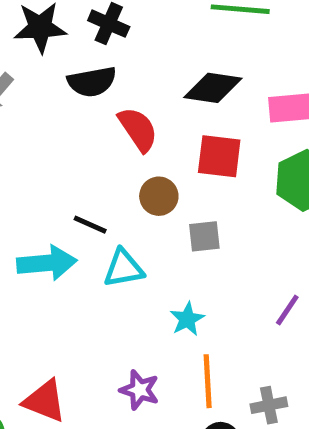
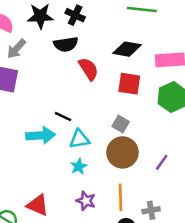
brown circle: (159, 196) -> (122, 152), moved, size x1.6
gray square: (204, 236) -> (121, 124), turned 35
cyan star: (187, 319) -> (79, 166), moved

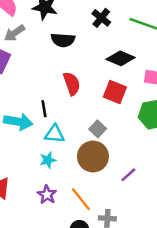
black cross: (75, 15) -> (101, 18), moved
red semicircle: (89, 69) -> (72, 84), moved
black line: (63, 117) -> (44, 109), turned 42
orange line: (120, 197) -> (81, 199), turned -50

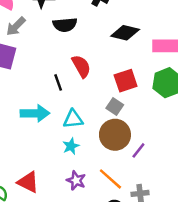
red square: (115, 92) -> (126, 81), moved, turned -30
black line: (44, 109) -> (58, 82), moved
purple line: (128, 175) -> (138, 150), moved

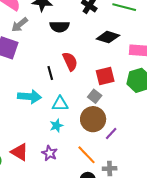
purple star: (76, 180) -> (50, 153), moved

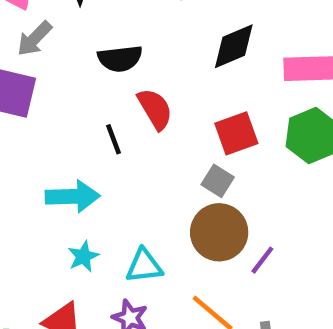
black semicircle: (60, 27) -> (120, 59), moved
black diamond: (108, 37) -> (234, 46), turned -35
cyan triangle: (60, 104) -> (144, 266), moved
cyan star: (56, 126) -> (83, 256), moved

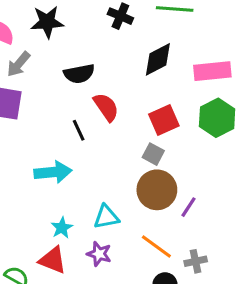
cyan star: (83, 256) -> (62, 228), moved

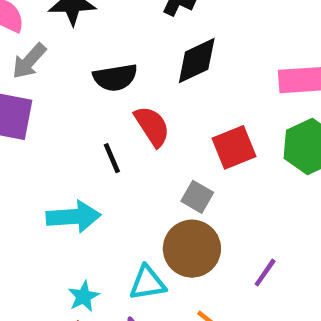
black diamond: (158, 59) -> (197, 61), moved
gray square: (153, 154) -> (197, 197), moved
brown circle: (157, 190) -> (192, 249), moved

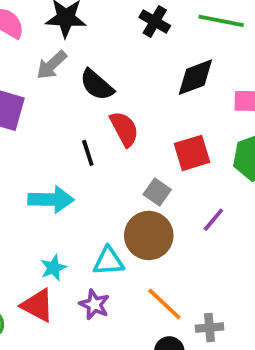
gray arrow: (29, 61) -> (52, 65), moved
black diamond: (197, 61) -> (195, 77), moved
black semicircle: (115, 77) -> (97, 85), turned 45
purple line: (265, 273) -> (213, 220), moved

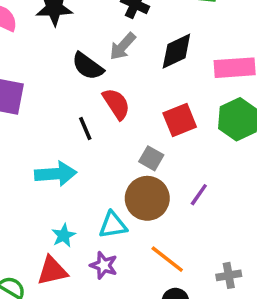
gray arrow: (52, 65) -> (123, 46), moved
purple line: (213, 220) -> (199, 195), moved
red triangle: (38, 305) -> (52, 271), turned -36
gray cross: (210, 328) -> (229, 275), moved

